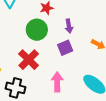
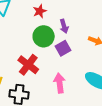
green circle: (37, 30) -> (44, 36), moved

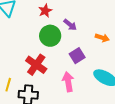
purple arrow: (64, 26) -> (70, 25), turned -32
purple square: (63, 48) -> (77, 56), moved

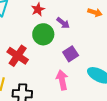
orange arrow: (102, 38) -> (95, 12), moved
red cross: (36, 65) -> (18, 56), moved

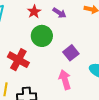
purple arrow: (63, 23) -> (59, 13), moved

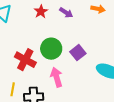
green circle: (42, 36) -> (51, 49), moved
pink arrow: (65, 80) -> (57, 77), moved

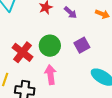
purple square: (78, 53) -> (82, 45), moved

